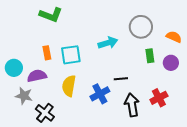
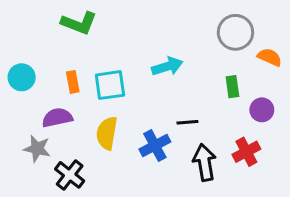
gray circle: (141, 27) -> (235, 32), moved
purple circle: (171, 63) -> (262, 110), moved
cyan circle: (14, 68) -> (22, 77), moved

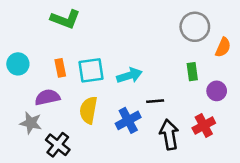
orange semicircle: (270, 57) -> (223, 47), turned 90
cyan arrow: (167, 66) -> (129, 76), moved

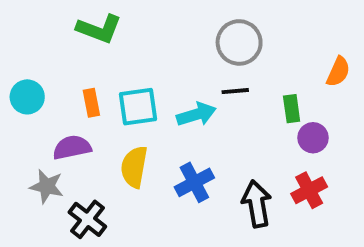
gray circle: (195, 27) -> (239, 42), moved
purple circle: (217, 91) -> (313, 138), moved
black line: (155, 101) -> (235, 91), moved

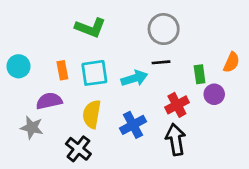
green L-shape: (99, 29) -> (90, 28), moved
orange semicircle: (338, 72) -> (232, 62), moved
red cross: (309, 190) -> (177, 105), moved
black cross: (87, 219) -> (78, 149), moved

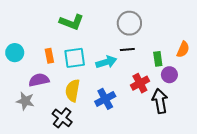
black arrow: (176, 140) -> (160, 101), moved

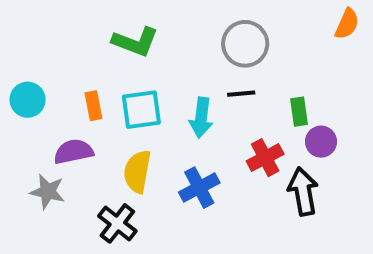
orange semicircle: (183, 49) -> (347, 24), moved
cyan arrow: (106, 62) -> (201, 118), turned 114

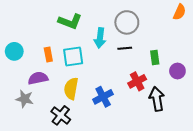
cyan arrow: (201, 118) -> (100, 38), moved
purple circle: (321, 142) -> (177, 71), moved

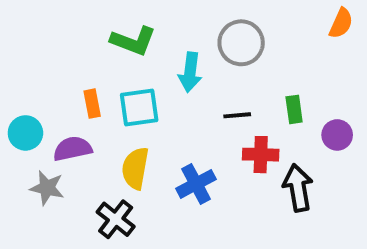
black line: (125, 48) -> (237, 115), moved
cyan circle: (14, 51) -> (25, 133), moved
red cross: (137, 81) -> (261, 155), turned 30

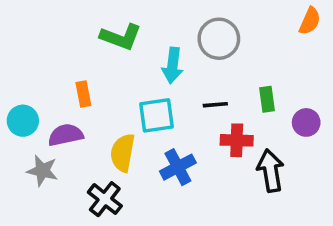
cyan square: (139, 107) -> (156, 115), moved

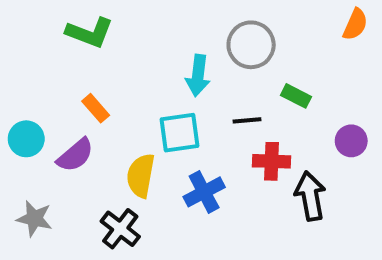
green L-shape: (121, 37) -> (90, 33), moved
orange rectangle: (83, 94) -> (96, 108), turned -30
green rectangle: (267, 99) -> (296, 96), moved, turned -55
purple semicircle: (66, 135) -> (75, 155), turned 152
gray star: (42, 171) -> (34, 219), moved

